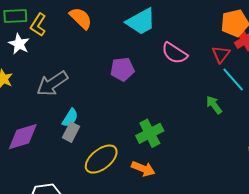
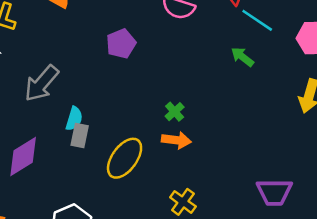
green cross: (150, 133) -> (175, 112), size x0.6
orange arrow: (143, 169) -> (176, 140), moved

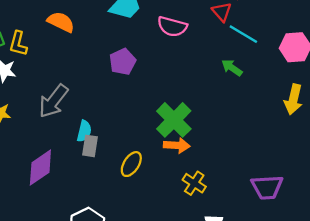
green cross: (175, 112) -> (174, 120), size x2.0
yellow ellipse: (125, 158) -> (131, 164), size x0.7
yellow cross: (183, 202) -> (194, 183), moved

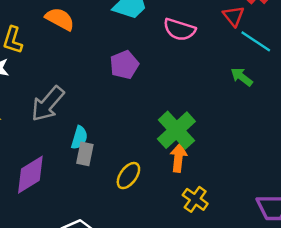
orange arrow: (177, 145) -> (178, 158), turned -90

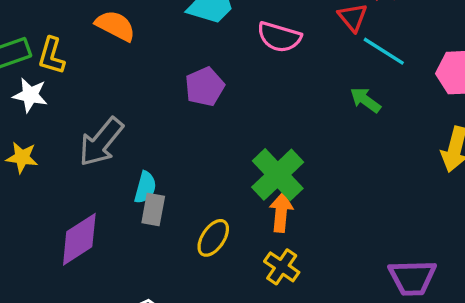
yellow cross: (195, 199) -> (282, 267), moved

